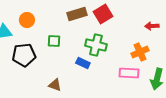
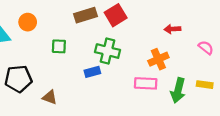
black pentagon: (24, 55) -> (18, 79), moved
blue rectangle: (83, 63) -> (92, 72), turned -40
brown triangle: (55, 85) -> (50, 97), moved

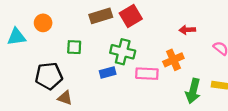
black pentagon: (18, 79) -> (49, 76), moved
pink rectangle: (146, 83) -> (147, 74), moved

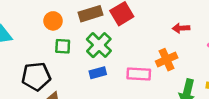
orange circle: (43, 23) -> (53, 21), moved
green cross: (123, 52) -> (99, 45), moved, turned 30

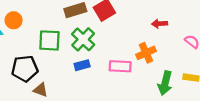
orange circle: (53, 21) -> (14, 20), moved
green square: (63, 46) -> (49, 40), size x1.5

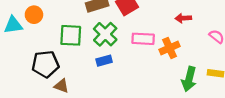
pink rectangle: (120, 66) -> (143, 39), moved

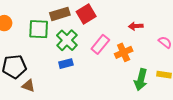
green square: (71, 35) -> (39, 29), moved
pink rectangle: (143, 39) -> (100, 44), turned -54

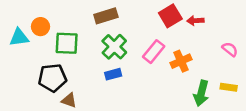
red square: (86, 14) -> (170, 16), moved
red arrow: (136, 26) -> (195, 21), moved
green square: (39, 29) -> (67, 43), moved

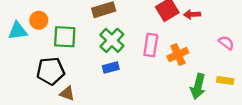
pink rectangle: (154, 52) -> (151, 45), turned -30

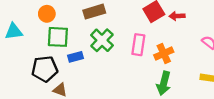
orange circle: (39, 20) -> (47, 14), moved
blue rectangle: (111, 67) -> (76, 57), moved
green arrow: (198, 86) -> (164, 83), moved

